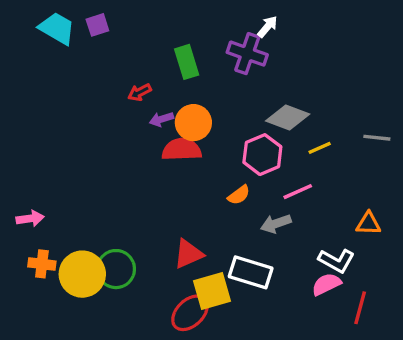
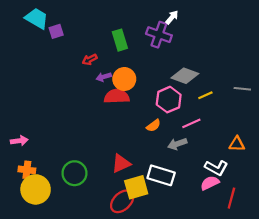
purple square: (97, 25) -> (56, 31), moved
yellow circle: (82, 274) -> (36, 189), moved

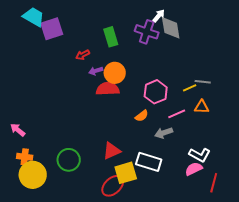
purple square: (56, 31) -> (52, 29), size x1.6
gray diamond: (185, 76) -> (171, 28), moved, turned 60
gray line: (242, 89) -> (203, 82), moved
pink arrow: (19, 141) -> (18, 130), turned -133
orange triangle: (237, 144) -> (202, 107), moved

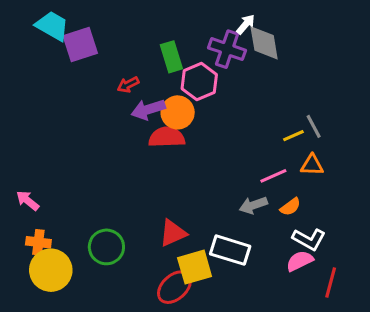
purple arrow: (96, 71) -> (148, 109), size x1.5
gray line: (203, 82) -> (314, 126), turned 56
pink hexagon: (156, 92) -> (199, 82), moved
orange semicircle: (142, 116) -> (290, 207), moved

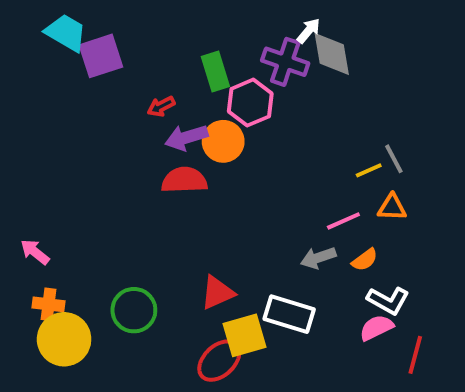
red semicircle: (167, 137) -> (184, 180), moved

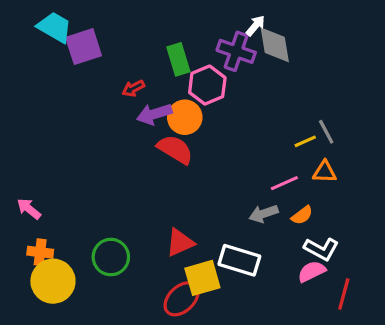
red semicircle: (184, 180) -> (175, 149), moved, turned 33

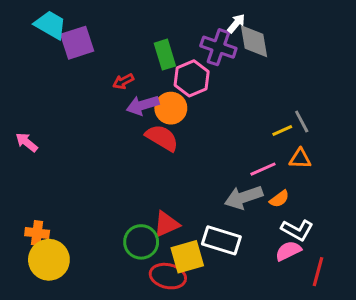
pink arrow: (29, 209) -> (27, 142), moved
gray arrow: (263, 214) -> (244, 197), size x1.4
green circle: (111, 257) -> (141, 242), moved
red ellipse: (182, 299) -> (168, 276), turned 56

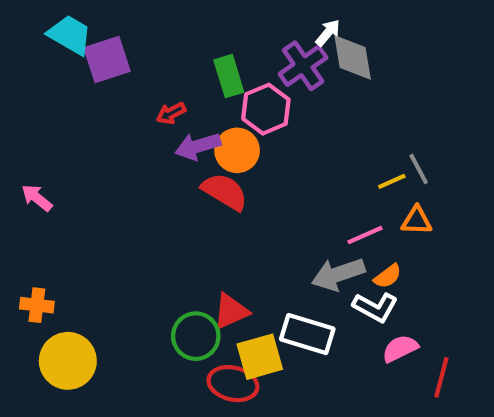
purple cross: (218, 47) -> (303, 66), turned 36
white L-shape: (297, 230) -> (375, 307), moved
orange cross: (37, 233) -> (37, 305), moved

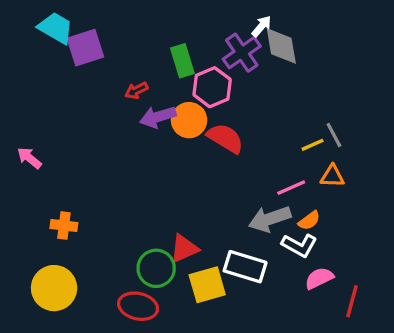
red semicircle: (225, 192) -> (225, 138), moved
orange cross: (37, 305) -> (64, 225), moved
red ellipse: (233, 384) -> (138, 306), moved

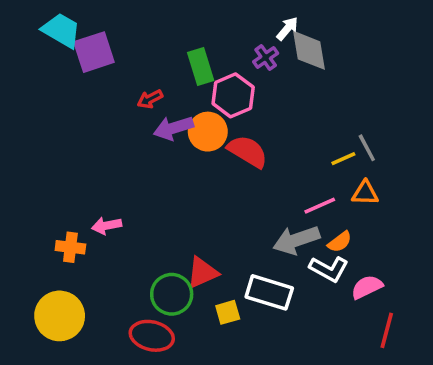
purple cross: (242, 53) -> (266, 57), size x0.6
pink arrow: (29, 158) -> (107, 226), moved, turned -50
pink semicircle: (319, 278) -> (367, 287), moved
yellow square: (207, 285) -> (228, 312), size x0.6

